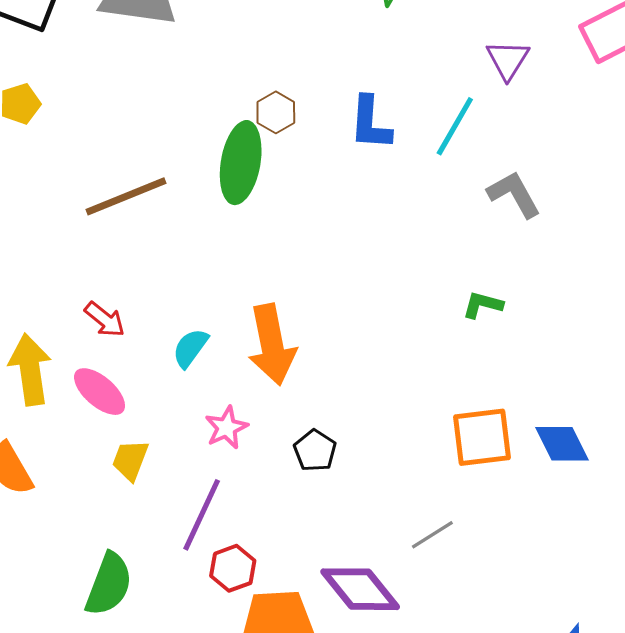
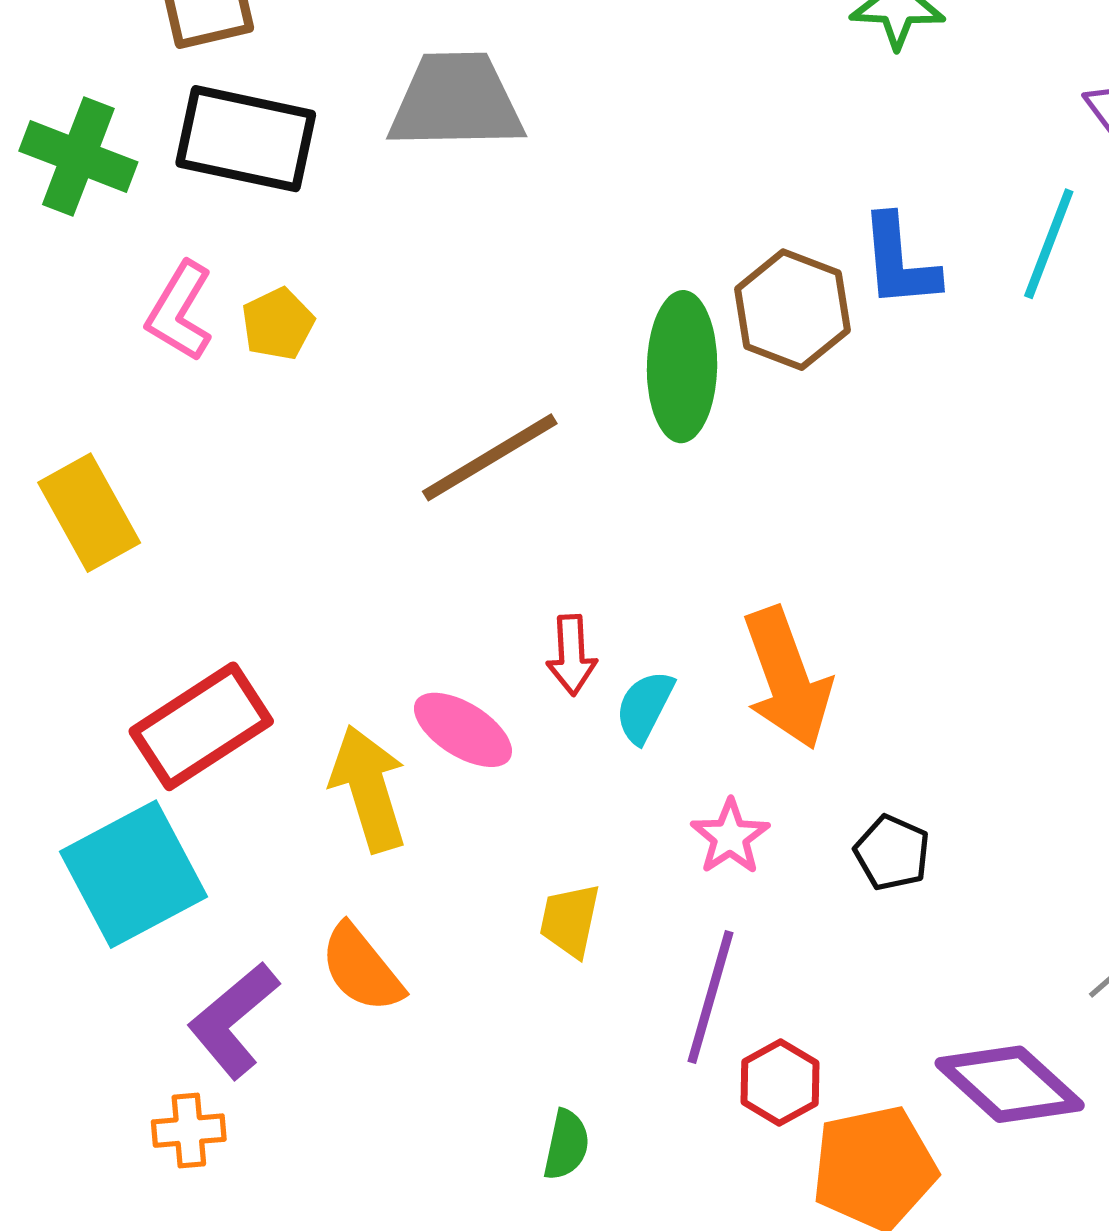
brown hexagon: (276, 112) -> (792, 310), moved, size x1.6
red arrow: (105, 319) -> (572, 655), moved, turned 57
pink ellipse: (100, 392) -> (463, 730), moved
green semicircle: (109, 584) -> (566, 1145), size x0.6

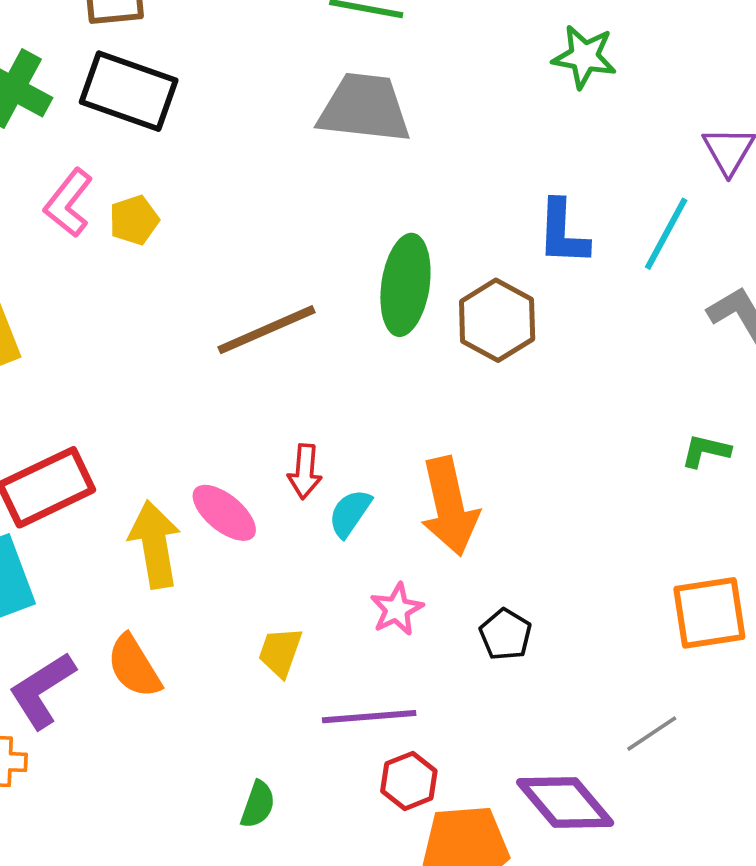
gray trapezoid: (456, 101) -> (364, 108), moved
brown hexagon: (792, 310) -> (497, 320), moved
purple line: (711, 997) -> (369, 717), turned 62

